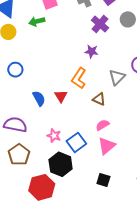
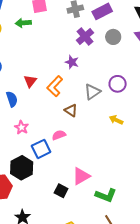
red triangle: (61, 96) -> (30, 81), moved
pink semicircle: (102, 125) -> (59, 135), moved
pink star: (54, 136) -> (21, 127), moved
pink triangle: (107, 146) -> (81, 176), moved

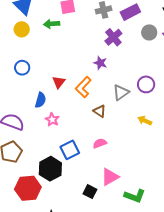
gray circle: (113, 37) -> (149, 32), moved
blue semicircle: (12, 99) -> (40, 100), turned 35
pink star: (21, 127) -> (52, 120), moved
pink semicircle: (59, 135) -> (100, 143), moved

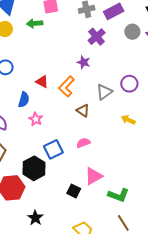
red triangle: (59, 82) -> (42, 82), turned -40

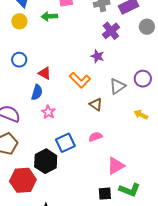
red triangle: (42, 82) -> (45, 73), moved
orange L-shape: (67, 87) -> (80, 80), turned -90
pink triangle: (94, 176) -> (116, 166), moved
black square: (74, 191) -> (105, 194), moved, turned -32

